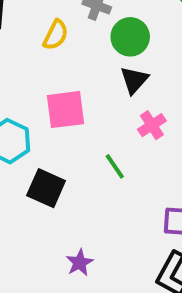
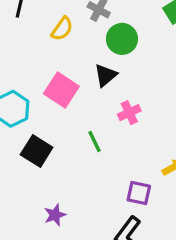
black triangle: (134, 80) -> (106, 75), moved
pink square: (66, 110) -> (61, 90), turned 32

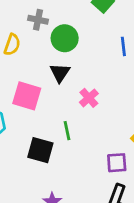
green line: (94, 141) -> (67, 131), turned 30
black square: (37, 151) -> (40, 150), moved

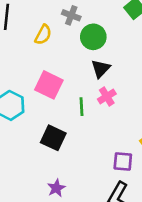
black triangle: (60, 73) -> (101, 69), moved
green line: (67, 131) -> (82, 107), moved

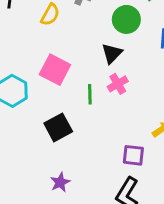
green circle: (93, 37) -> (126, 19), moved
black square: (53, 138) -> (58, 127), turned 35

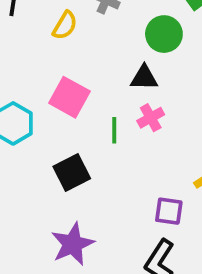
black triangle: (112, 53) -> (144, 78), turned 45
purple star: (60, 182) -> (73, 244), size x1.6

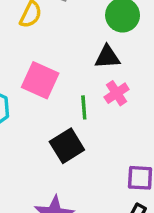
black square: (72, 173) -> (67, 146), moved

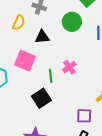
black triangle: (107, 57) -> (42, 37), moved

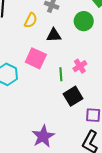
black square: (41, 98) -> (73, 96), moved

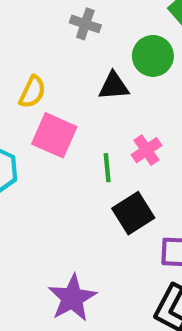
yellow semicircle: (31, 20) -> (32, 92), moved
black triangle: (54, 35) -> (114, 86), moved

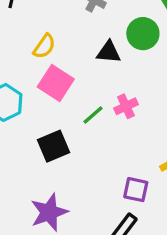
green line: (107, 168) -> (93, 115), turned 45
black square: (133, 213) -> (53, 146), moved

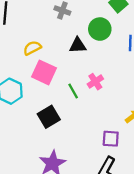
yellow semicircle: (44, 46) -> (32, 48), turned -144
green line: (93, 115) -> (73, 91), turned -70

